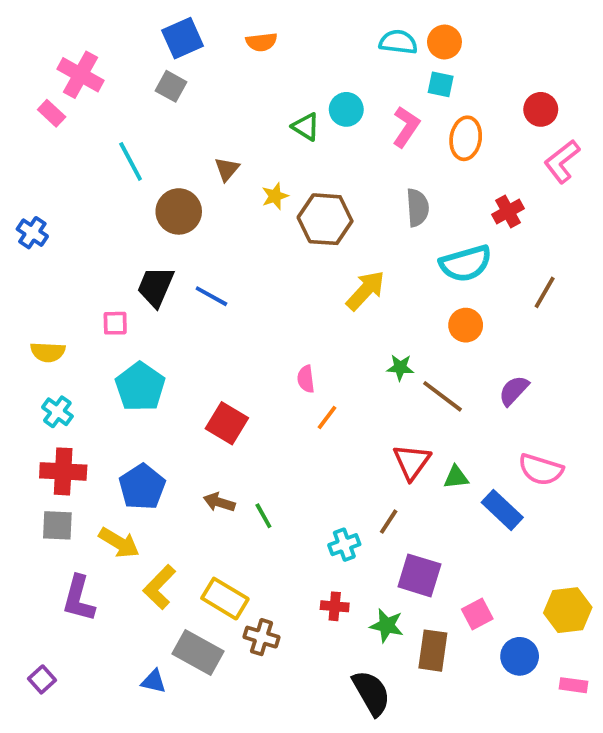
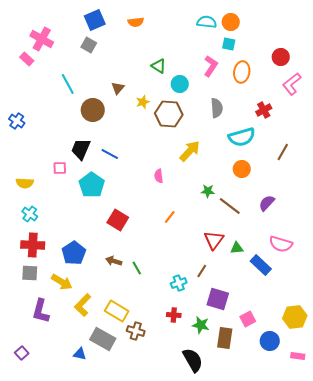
cyan circle: (346, 109) -> (180, 84), moved
pink semicircle: (306, 379) -> (159, 176), moved
cyan pentagon: (140, 387) -> (92, 185), moved

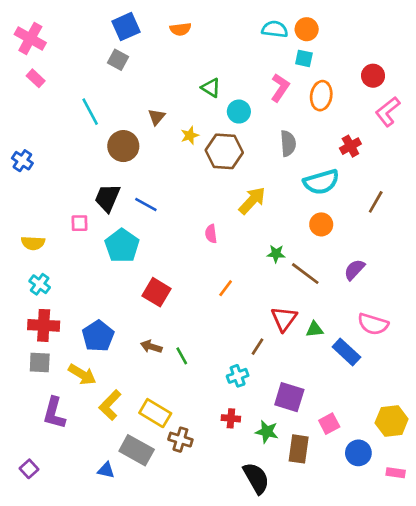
pink cross: (42, 39) -> (30, 38), moved
brown line: (202, 271) -> (257, 347), moved

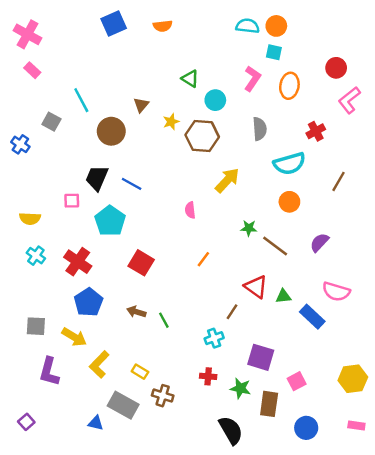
gray square: (118, 60) -> (51, 122), moved
red triangle: (284, 319) -> (256, 287), turned -30
red cross: (44, 325) -> (78, 262), moved, turned 32
yellow rectangle: (155, 413) -> (140, 372), size x0.6
blue circle: (358, 453) -> (306, 428), moved

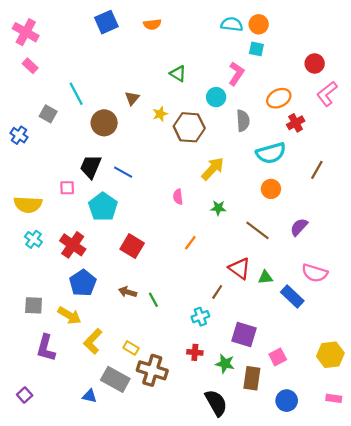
orange ellipse: (289, 86) -> (279, 98), moved, turned 55
cyan circle: (215, 100) -> (216, 97), moved
yellow semicircle: (30, 219) -> (28, 205), size x1.4
green star: (249, 228) -> (218, 208), moved
brown cross: (163, 396) -> (152, 370), size x1.5

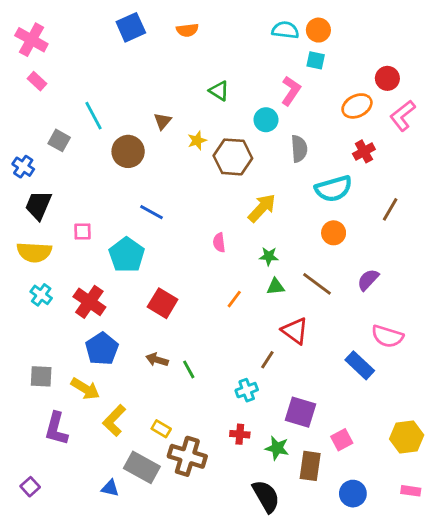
orange ellipse: (279, 98) -> (357, 106), moved
black trapezoid: (91, 167) -> (38, 205), moved
green triangle: (265, 277) -> (276, 287), moved

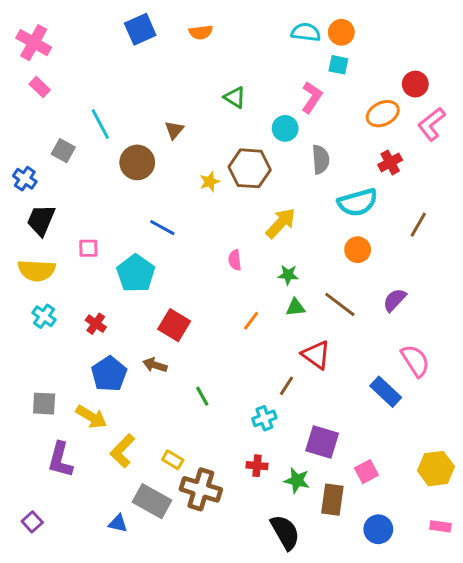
yellow star: (197, 140) -> (210, 182), moved
red cross: (89, 302) -> (96, 324), size x0.6
pink semicircle: (387, 336) -> (415, 361), turned -140
brown arrow: (157, 360) -> (155, 365), moved

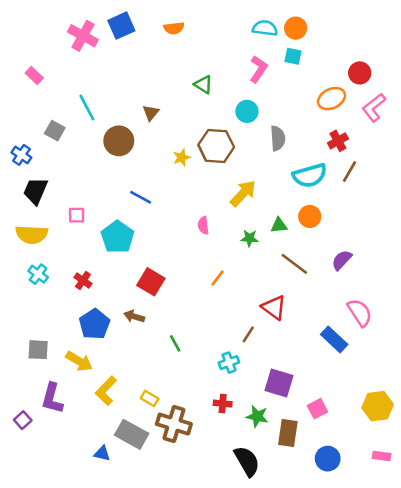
pink cross: (34, 43) -> (83, 36), moved
pink L-shape: (312, 97) -> (258, 69), moved
brown line: (418, 225) -> (349, 172), moved
green triangle: (295, 307) -> (279, 225), moved
purple square: (32, 522) -> (23, 420), moved

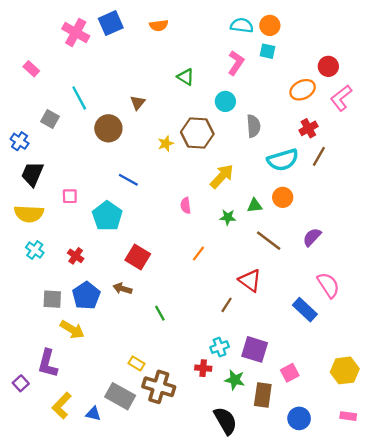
gray square: (38, 350) -> (52, 299), moved
cyan cross: (229, 363) -> (220, 347), moved
yellow L-shape: (106, 391) -> (62, 406), moved

